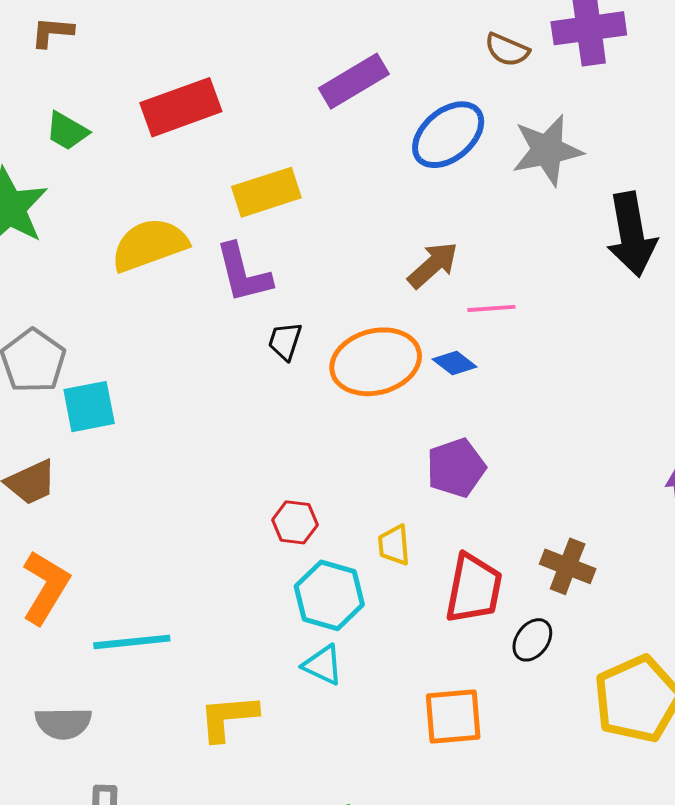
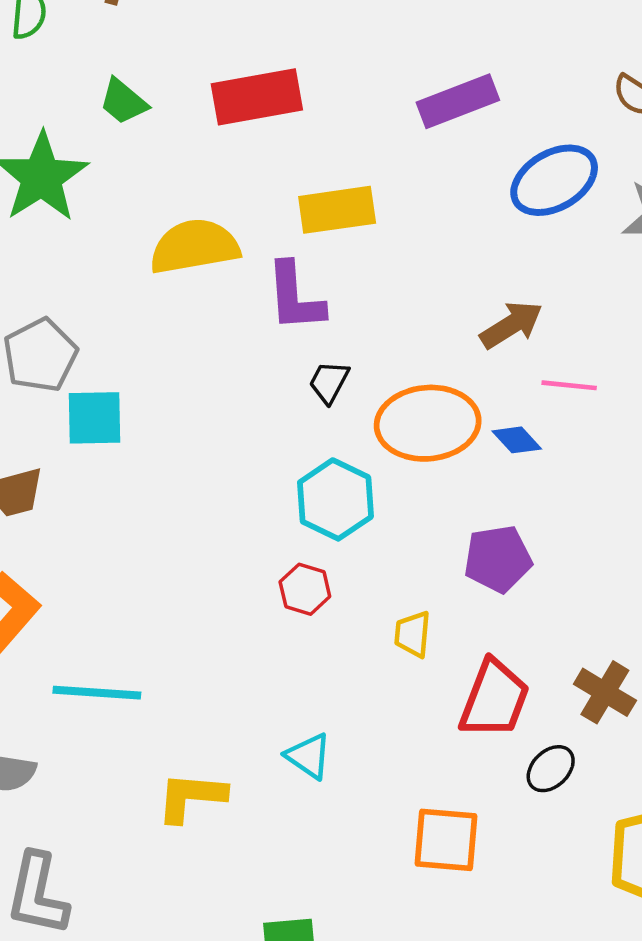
cyan hexagon: (329, 595) -> (335, 499), moved

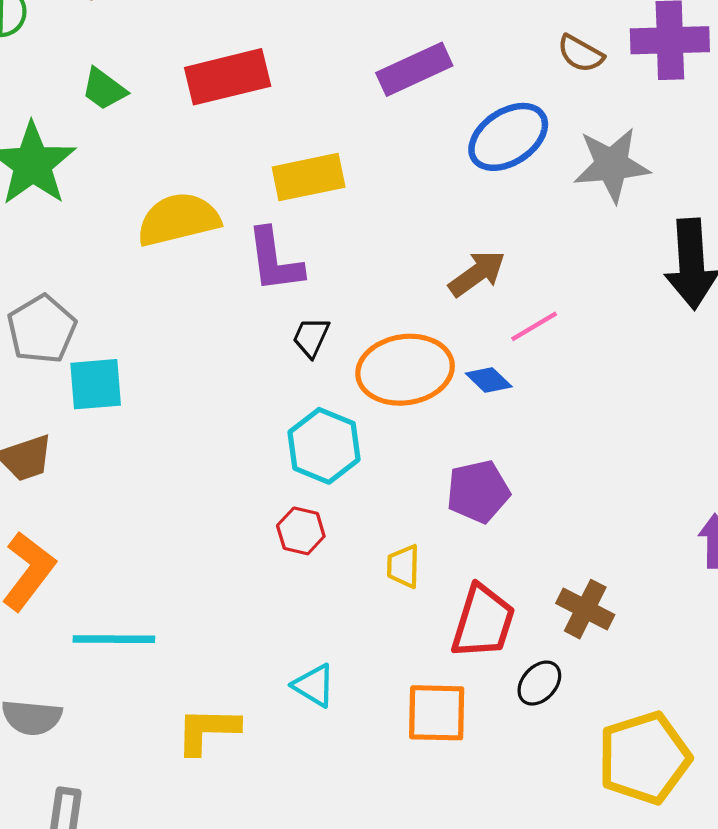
pink line: (569, 385) -> (534, 326), turned -33
orange square: (446, 840) -> (437, 713), moved

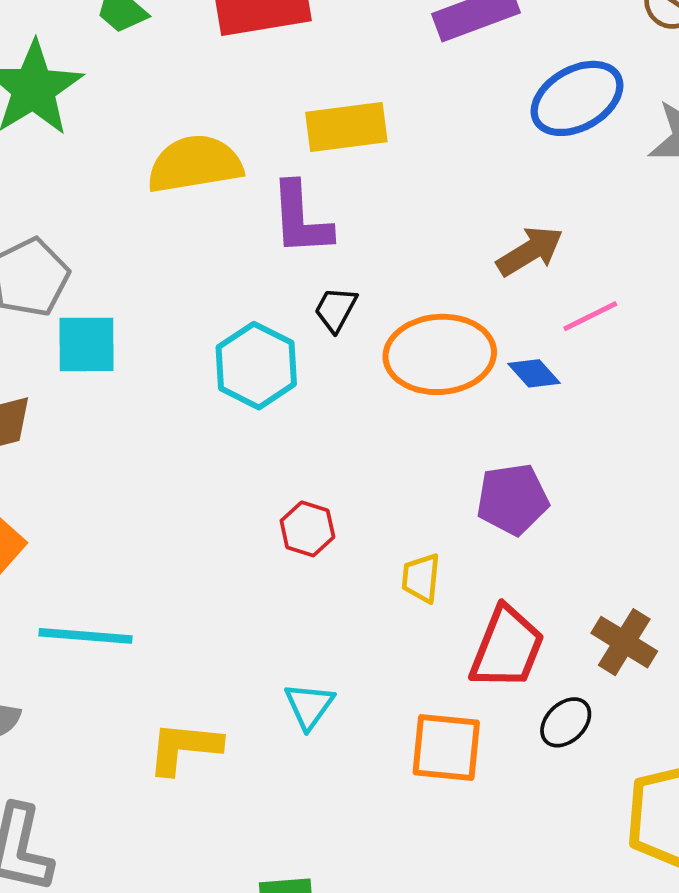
cyan hexagon: (324, 446) -> (256, 366), moved
cyan triangle: (314, 685) -> (309, 706), turned 30

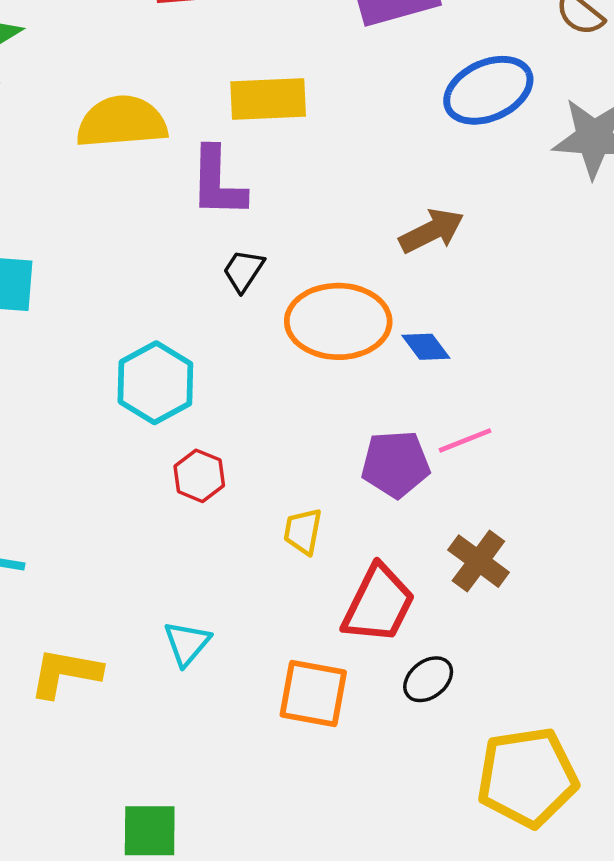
pink line: (590, 316) -> (465, 440), moved
cyan hexagon: (256, 366) -> (155, 383), moved
brown cross: (624, 642) -> (478, 561), moved

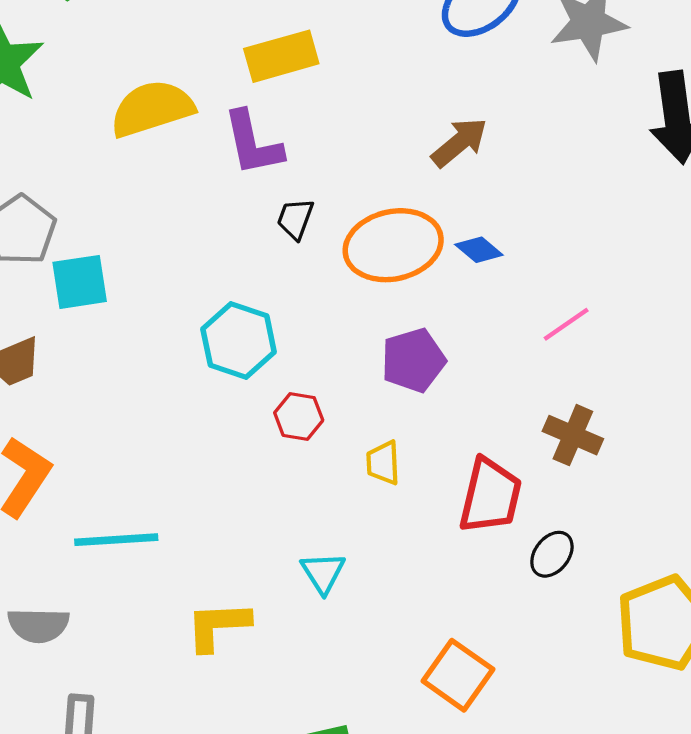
pink line: (465, 440) -> (566, 324), moved
purple pentagon: (395, 464) -> (413, 360), moved
yellow trapezoid: (303, 531) -> (383, 463), moved
orange square: (313, 693) -> (458, 675), moved, turned 38

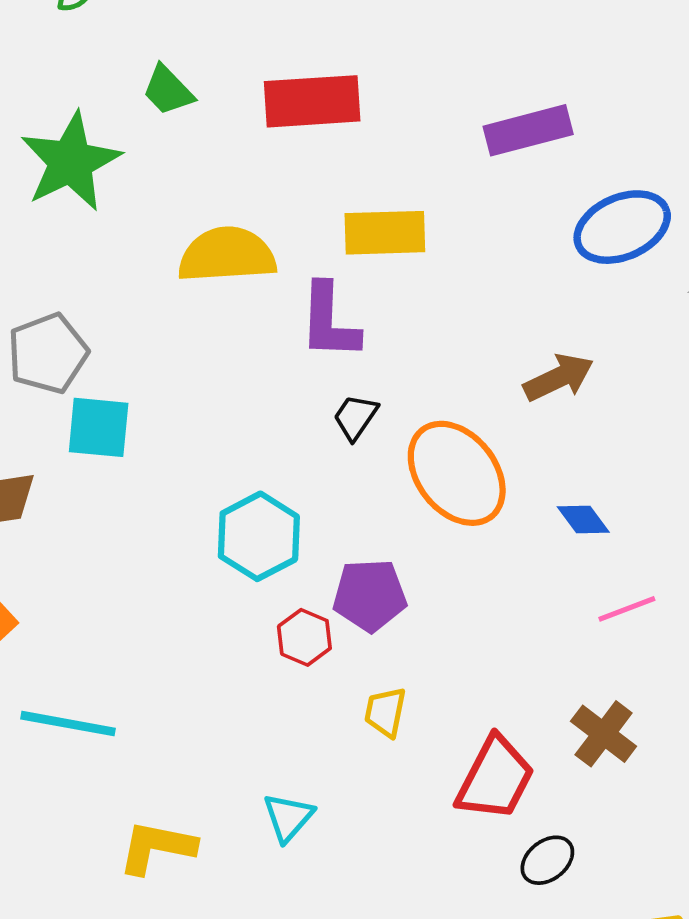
orange ellipse: (393, 245) -> (457, 473), turned 50
blue diamond: (479, 250) -> (583, 520), moved
purple pentagon: (413, 360) -> (370, 595), moved

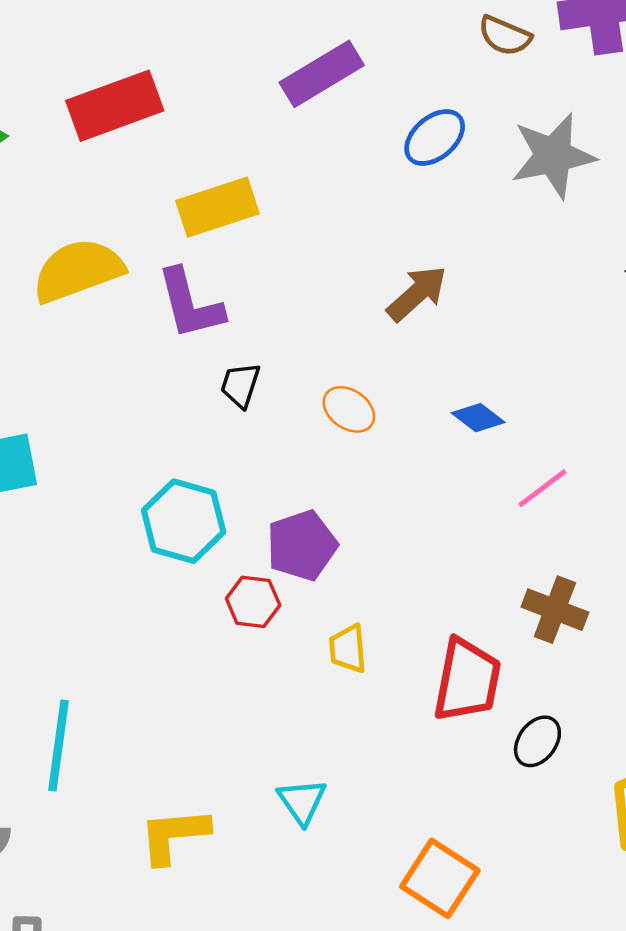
blue ellipse: (622, 227) -> (435, 138), size x0.7
orange ellipse: (457, 473) -> (349, 409), size x0.5
cyan line: (68, 724) -> (58, 745), turned -76
cyan triangle: (288, 817) -> (302, 801), moved

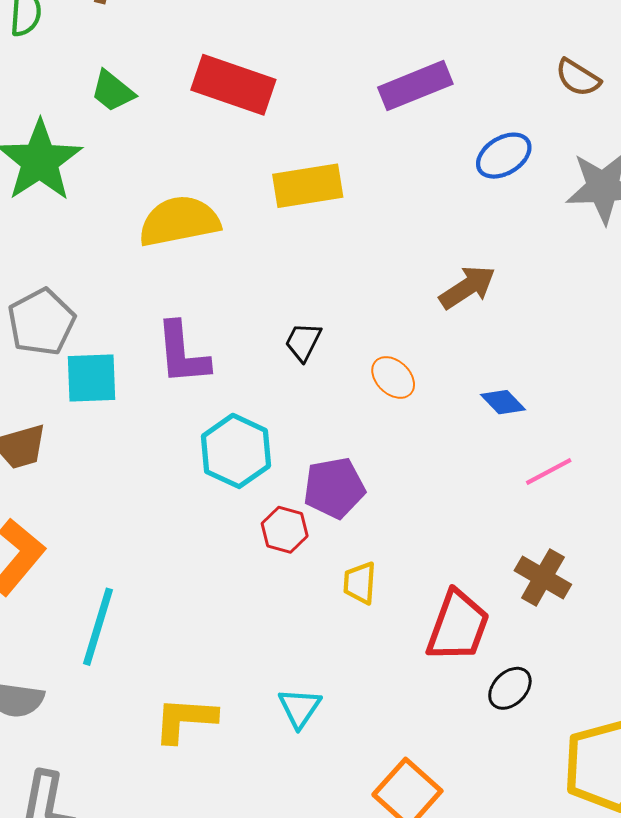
red rectangle: (115, 106) -> (233, 85), turned 30
purple L-shape: (190, 304) -> (182, 353), moved

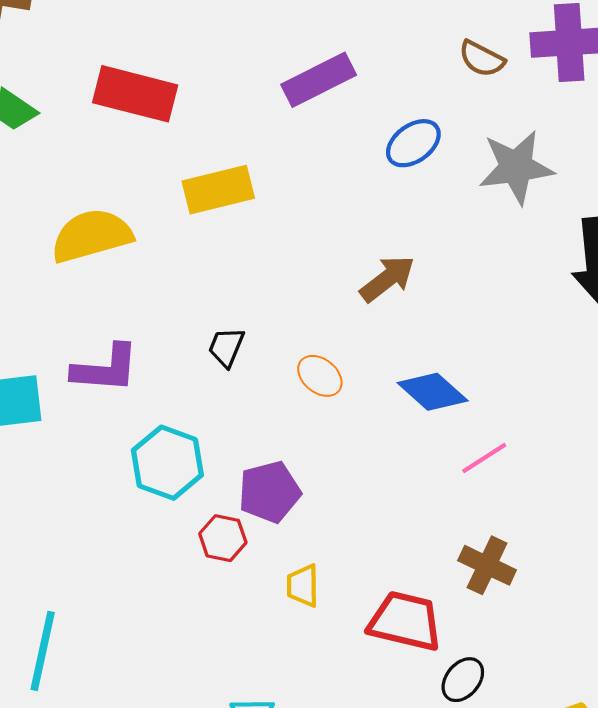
purple L-shape: (182, 353) -> (105, 369), turned -76
blue diamond: (503, 402) -> (433, 392), size x1.5
red trapezoid: (458, 626) -> (405, 621), turned -92

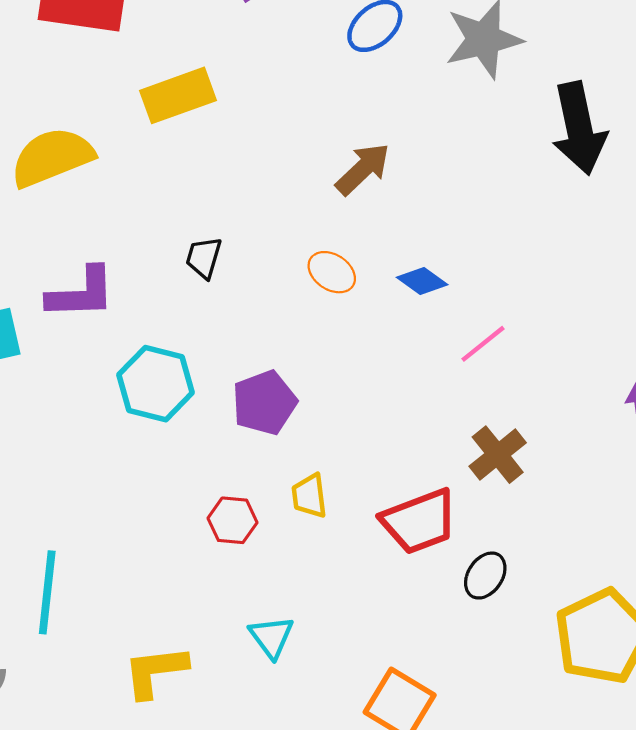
orange ellipse: (320, 376) -> (332, 272), moved
blue diamond: (433, 392) -> (422, 281), size x0.7
red hexagon: (223, 538) -> (232, 520), moved
brown cross: (487, 565) -> (498, 455), turned 32
red trapezoid: (405, 621) -> (419, 521), turned 152

